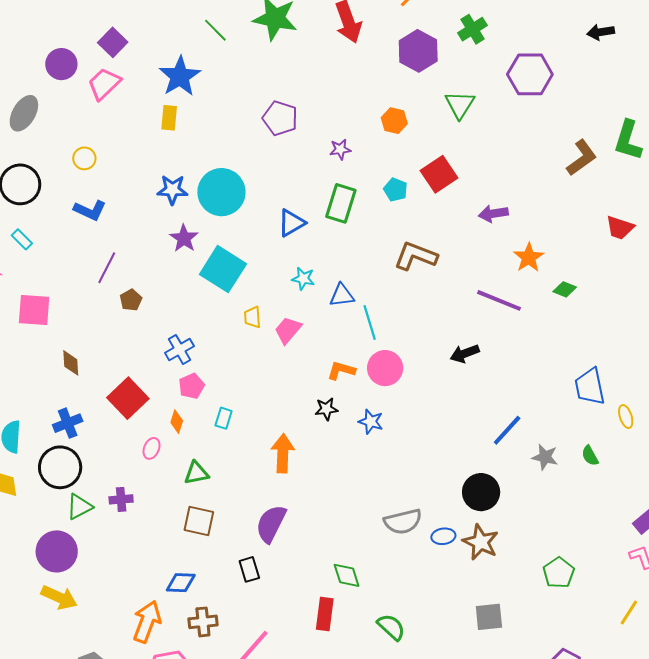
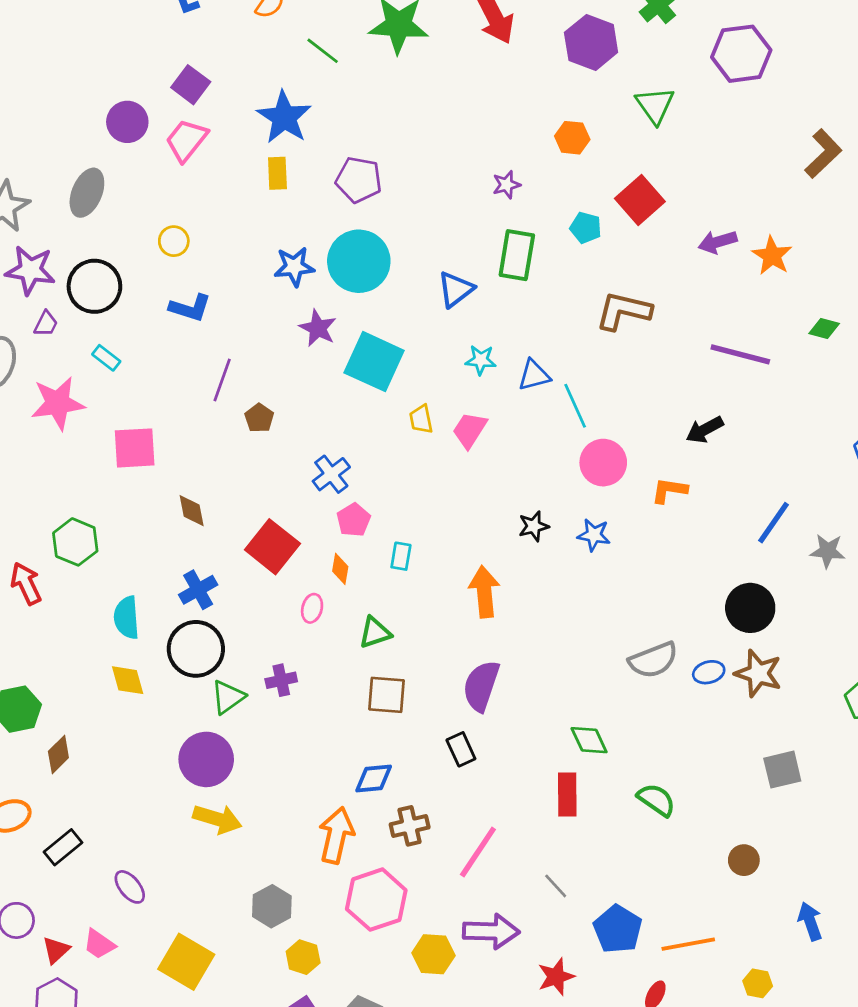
purple pentagon: (280, 118) -> (359, 180), moved
orange star: (529, 257) -> (772, 256), moved
orange L-shape: (341, 370) -> (669, 490), moved

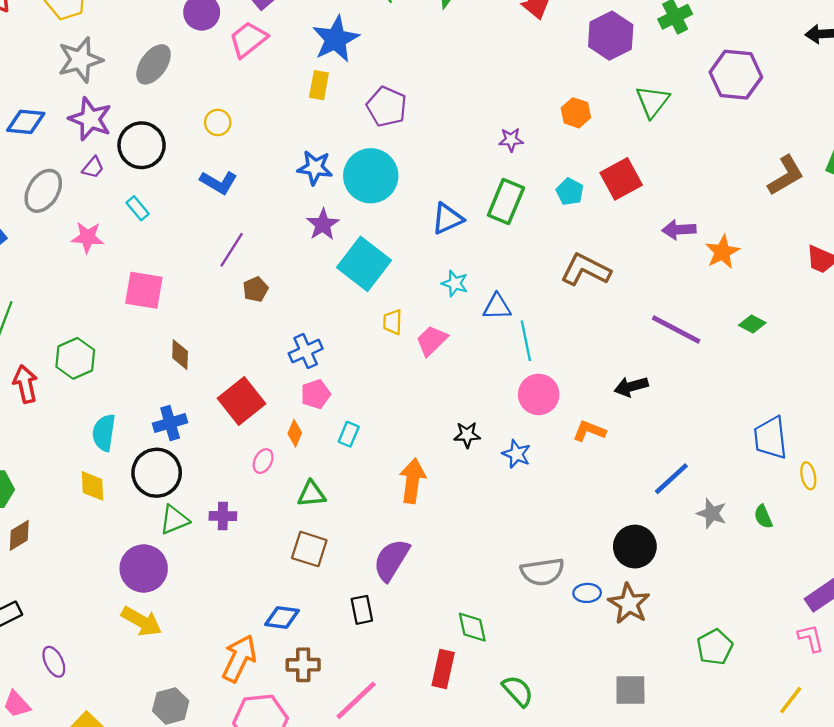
pink star: (58, 403) -> (87, 237), size x0.7

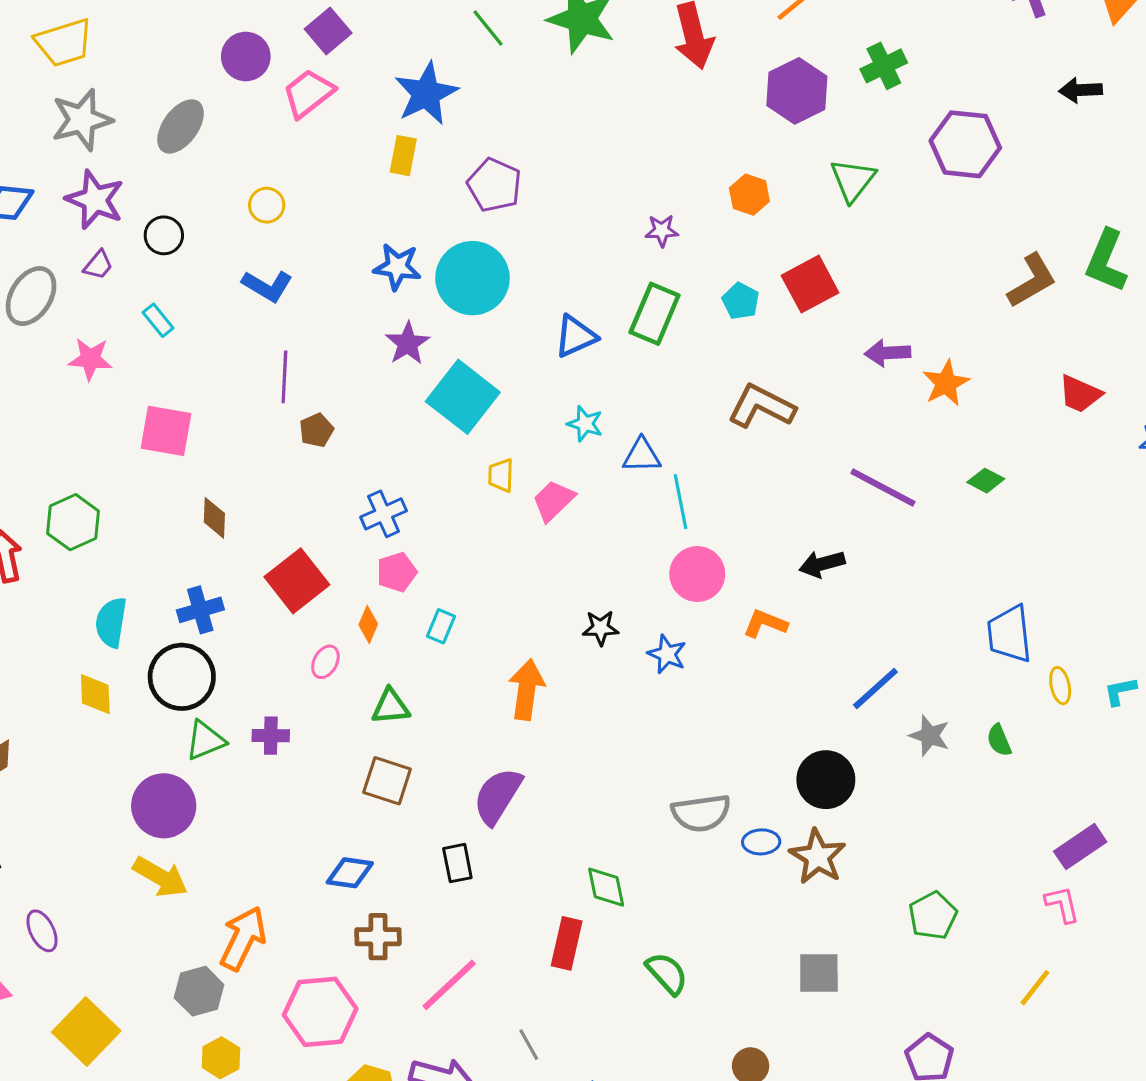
black circle: (142, 145) -> (164, 235), size x0.6
purple line: (232, 250) -> (284, 377), turned -30
orange arrow: (239, 658) -> (243, 938), moved

